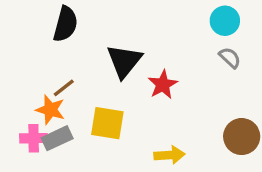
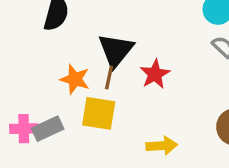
brown line: (64, 88) -> (109, 78), moved, turned -40
orange star: (50, 110) -> (75, 79), moved

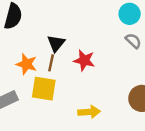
black triangle: (116, 50) -> (56, 43), size x0.7
red star: (155, 74) -> (84, 60), turned -30

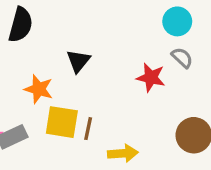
red star: (84, 60) -> (151, 77), moved
brown line: (51, 63) -> (88, 129), moved

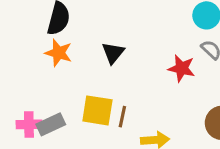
orange star: (39, 89) -> (59, 53), moved

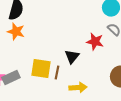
black triangle: (113, 53) -> (72, 57), moved

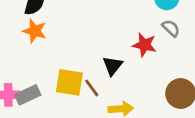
brown line: (57, 73) -> (92, 88), turned -48

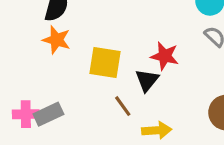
red star: (144, 45) -> (165, 56), moved
yellow square: (69, 82) -> (105, 62), moved

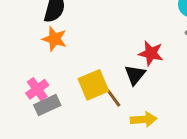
yellow square: (105, 62) -> (93, 85), moved, turned -32
pink cross: (26, 114) -> (37, 89), moved, turned -35

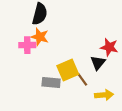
pink cross: (37, 89) -> (27, 45), moved, turned 35
gray rectangle: (47, 105) -> (51, 82), moved, turned 30

